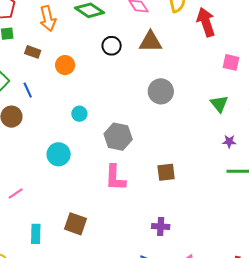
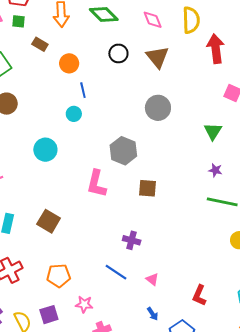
brown triangle: (150, 42) -> (157, 57), turned 40
blue line: (28, 90) -> (83, 90), moved
gray hexagon: (118, 137) -> (123, 151), moved

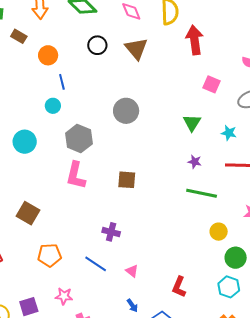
gray circle: (158, 108) -> (126, 111), moved
gray hexagon: (123, 151) -> (79, 138), moved
orange pentagon: (59, 276) -> (49, 255), moved

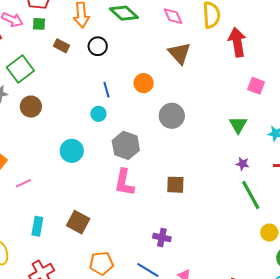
black circle: (97, 45) -> (98, 46), moved
orange circle: (48, 55) -> (144, 83), moved
green line: (202, 193) -> (251, 195), turned 52

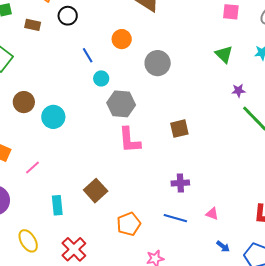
brown circle: (31, 107) -> (24, 102), moved
cyan circle: (98, 114) -> (101, 78), moved
cyan circle: (72, 151) -> (53, 117), moved
brown square: (78, 222) -> (96, 191), turned 35

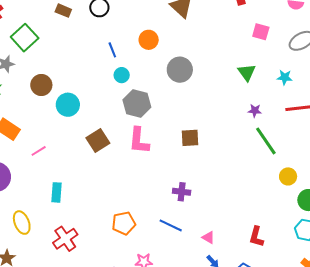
brown square: (96, 191) -> (98, 140), moved
pink triangle: (212, 214) -> (208, 237), moved

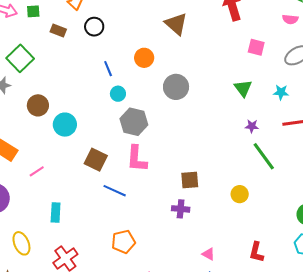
brown square: (190, 138) -> (190, 180), moved
brown square: (98, 140) -> (96, 160), turned -30
yellow circle: (288, 176) -> (240, 194), moved
blue line: (171, 225) -> (115, 191), moved

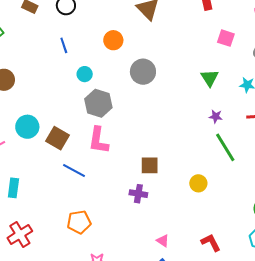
blue line: (108, 69) -> (64, 45), moved
cyan circle: (65, 125) -> (27, 127), moved
red L-shape: (256, 252) -> (211, 242), turned 135

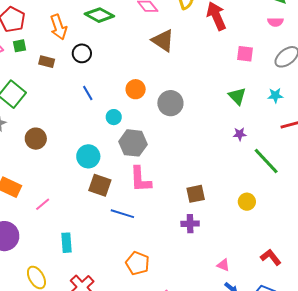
orange circle: (113, 40) -> (136, 89), moved
purple star: (216, 116) -> (240, 134), moved
cyan circle: (27, 127) -> (88, 156), moved
orange pentagon: (79, 222) -> (137, 263), turned -30

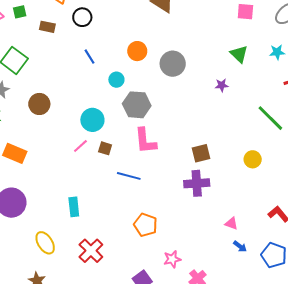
purple star: (240, 134) -> (222, 85), moved
brown square: (100, 185) -> (105, 148), size x0.6
pink line: (43, 204) -> (80, 146), moved
purple cross: (190, 224) -> (197, 183), size x1.4

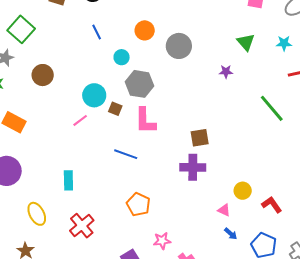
brown square: (105, 148) -> (115, 109), moved
yellow circle: (253, 159) -> (243, 191), moved

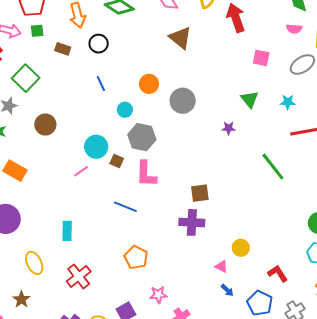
red L-shape: (272, 205) -> (278, 273), moved

